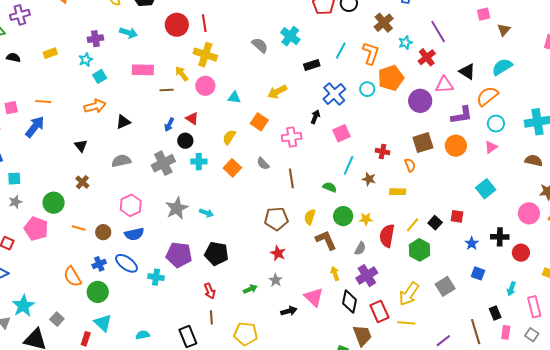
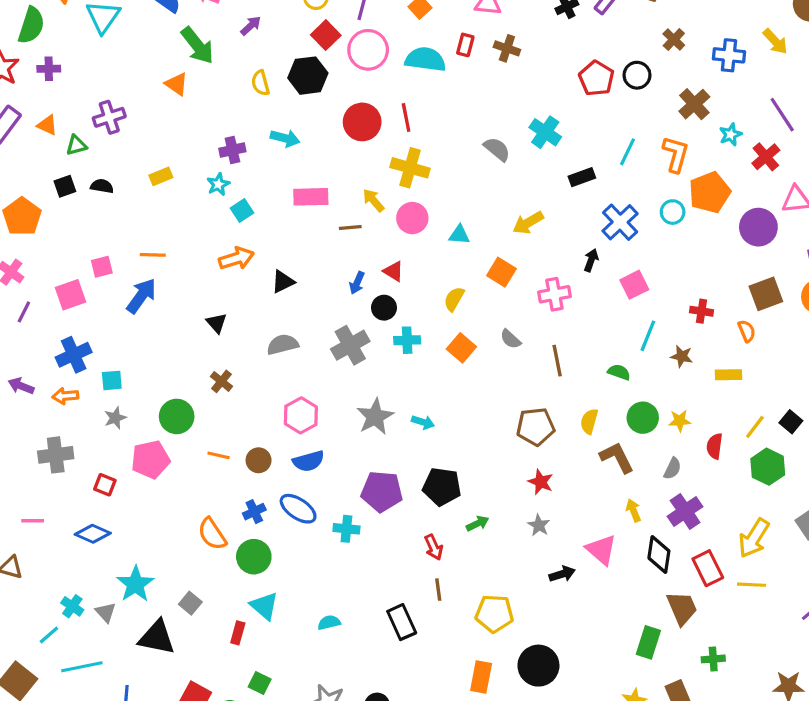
pink pentagon: (36, 229) -> (150, 459), turned -30
red semicircle: (387, 236) -> (715, 446), size x0.7
green arrow: (250, 289) -> (478, 523), moved

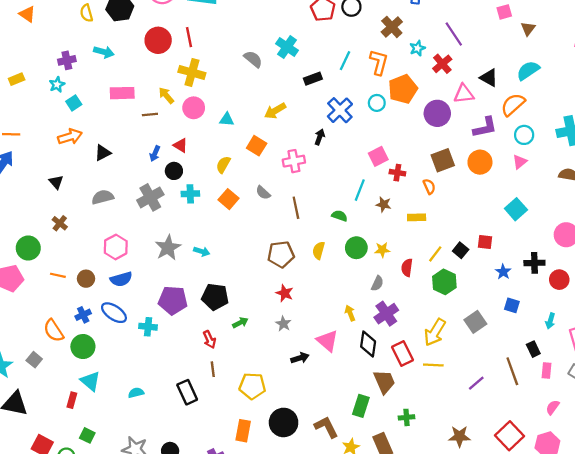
pink square: (634, 285) -> (378, 156), moved
brown L-shape: (617, 457) -> (326, 427), moved
gray square: (190, 603) -> (34, 360), moved

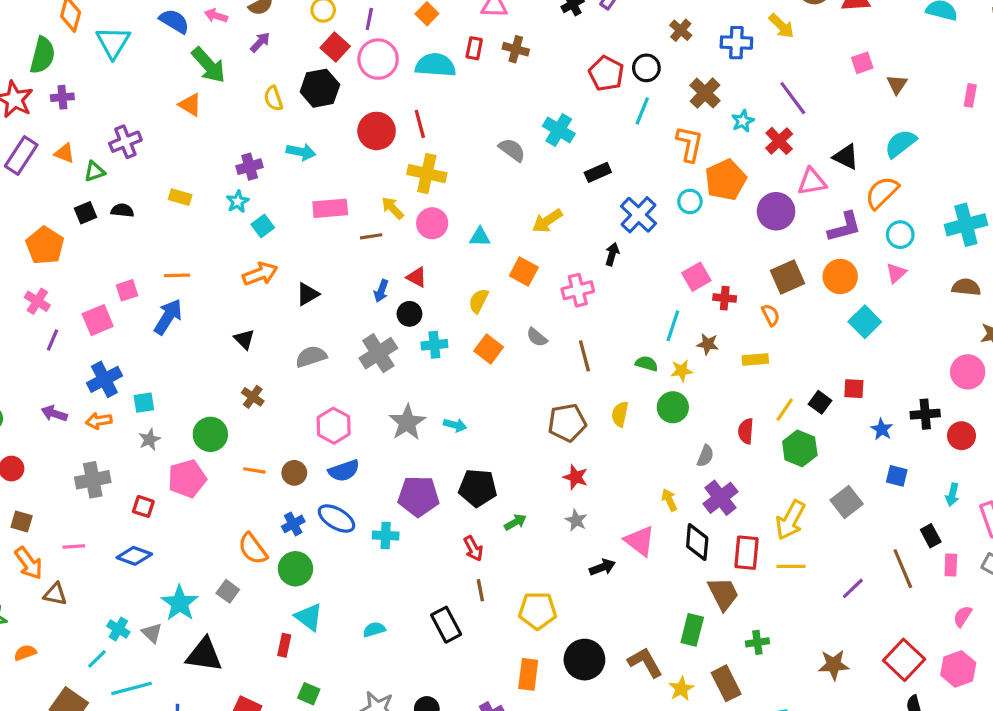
cyan line: (345, 61) -> (642, 111), moved
yellow rectangle: (17, 79) -> (180, 197), turned 42
cyan square: (516, 209) -> (865, 322), moved
yellow star: (382, 250) -> (682, 371), moved
red rectangle: (402, 354) -> (747, 553), turned 35

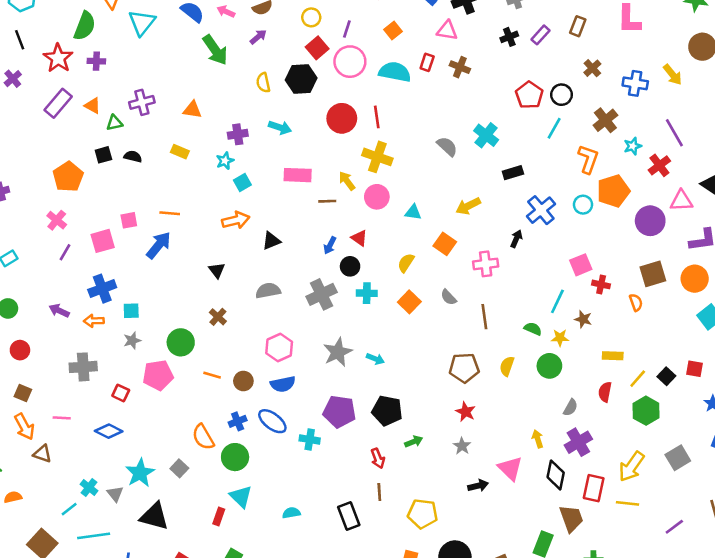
orange triangle: (190, 105) -> (192, 110), moved, turned -30
yellow rectangle: (755, 359) -> (613, 356), moved

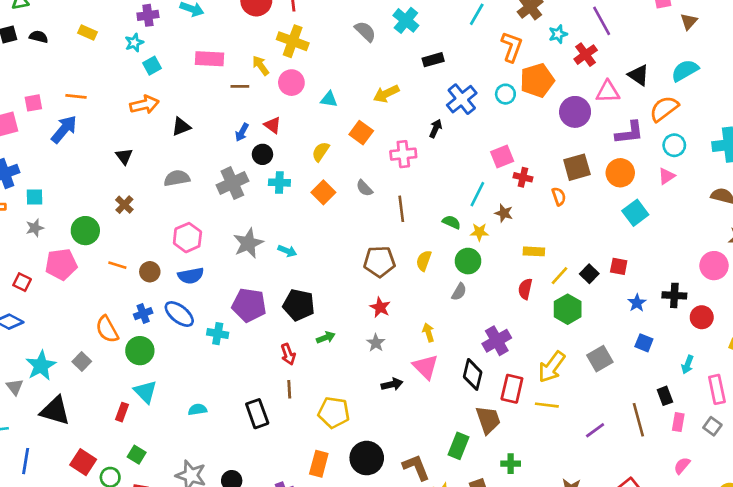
gray semicircle: (570, 408) -> (459, 292), moved
yellow arrow: (538, 439) -> (428, 332), moved

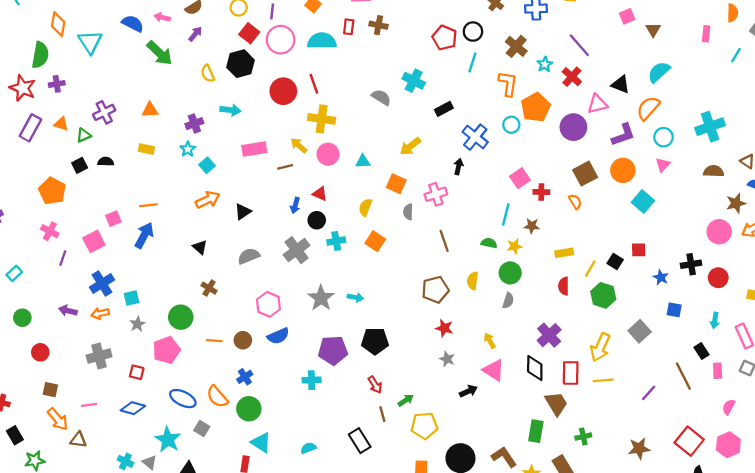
gray semicircle: (364, 188) -> (408, 212), moved, turned 56
blue ellipse: (179, 314) -> (183, 399), moved
green arrow: (326, 337) -> (406, 400), moved

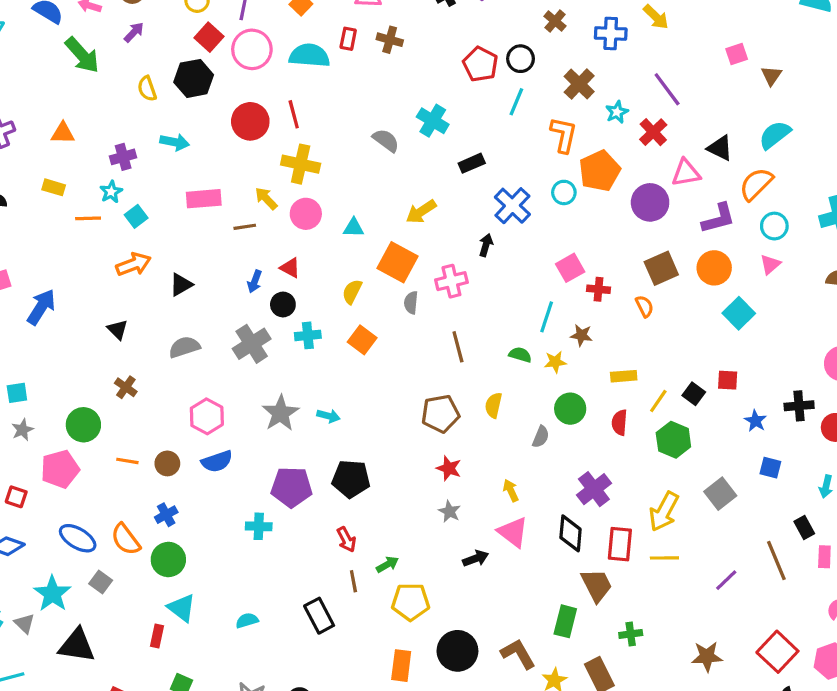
orange square: (396, 184) -> (397, 262), size x1.4
orange line: (148, 205) -> (88, 218), moved
green circle: (510, 273) -> (570, 409), moved

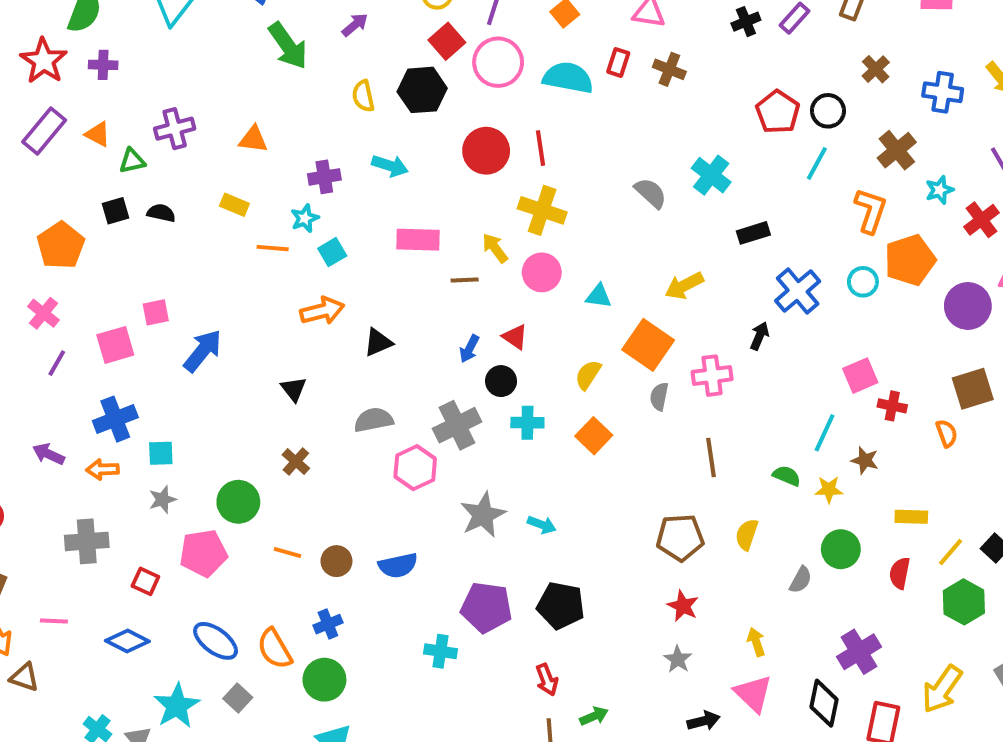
pink hexagon: (207, 416) -> (415, 468), moved

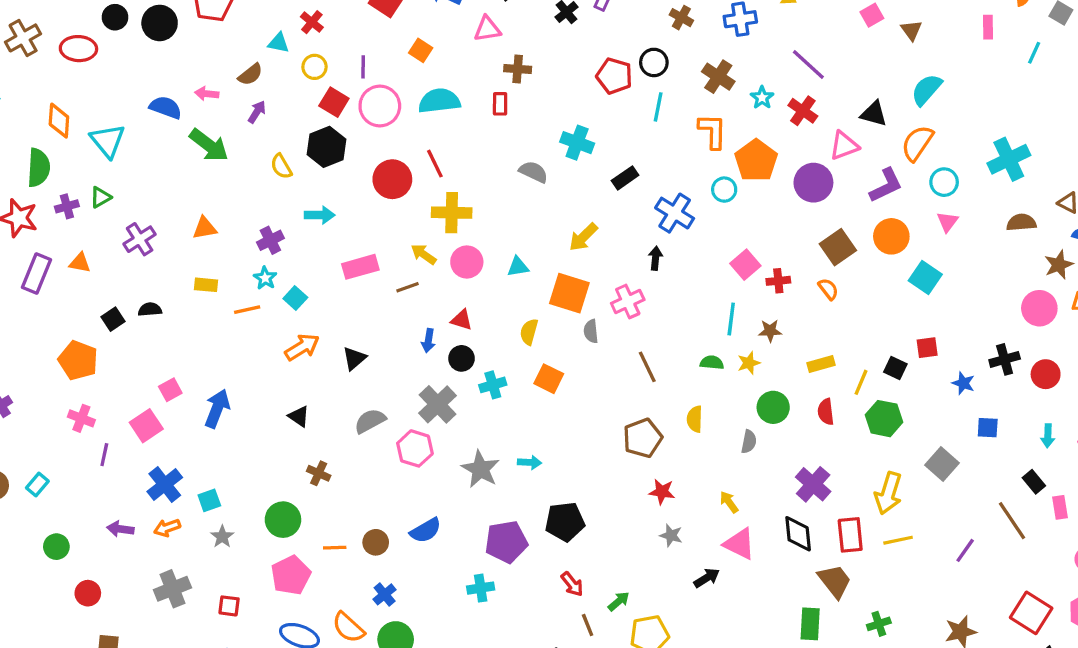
red rectangle: (618, 62) -> (500, 104), moved
green triangle: (132, 161) -> (101, 197), moved
pink pentagon: (203, 553) -> (291, 575), moved

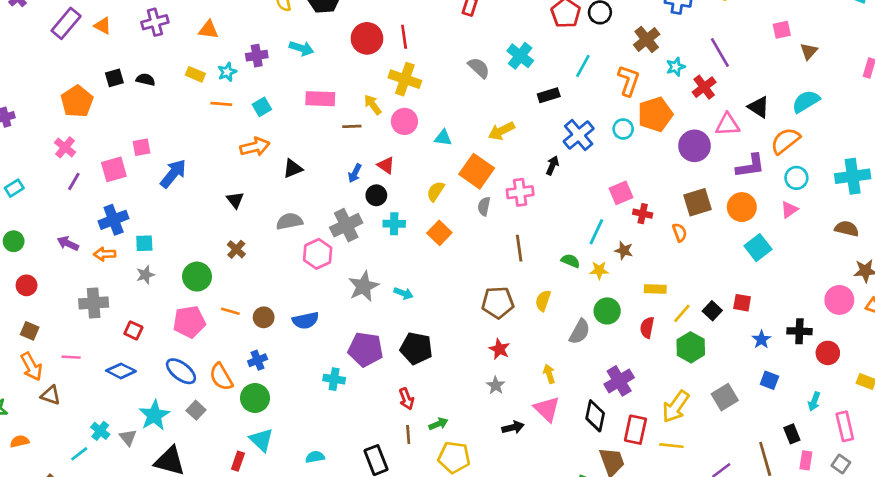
cyan line: (658, 107) -> (583, 66), moved
cyan star: (265, 278) -> (227, 72), moved
gray semicircle: (749, 442) -> (580, 332), size x1.4

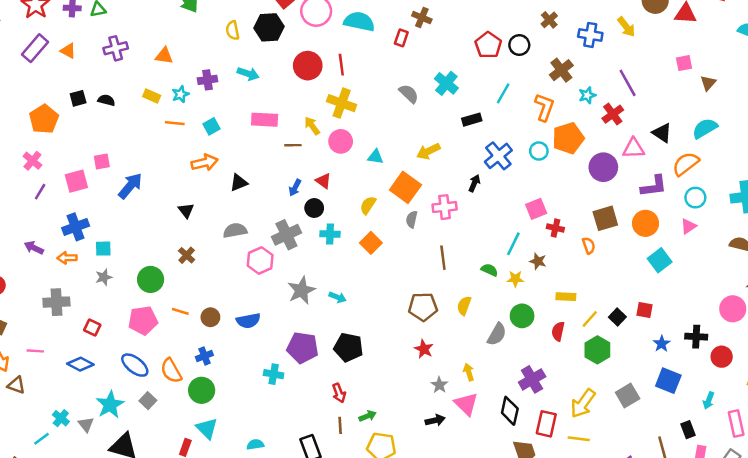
blue square: (769, 380) -> (668, 381), size x1.5
gray star: (496, 385) -> (439, 385), moved

